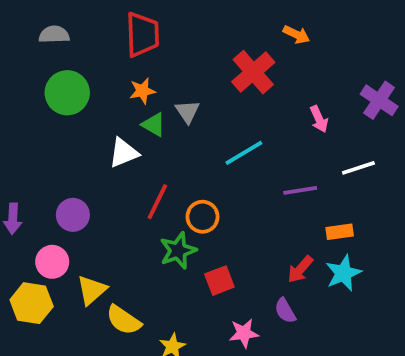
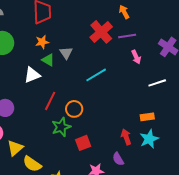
orange arrow: (296, 35) -> (124, 12), turned -144
purple line: (300, 190) -> (127, 36), moved
red arrow: (300, 269) -> (126, 137), turned 119

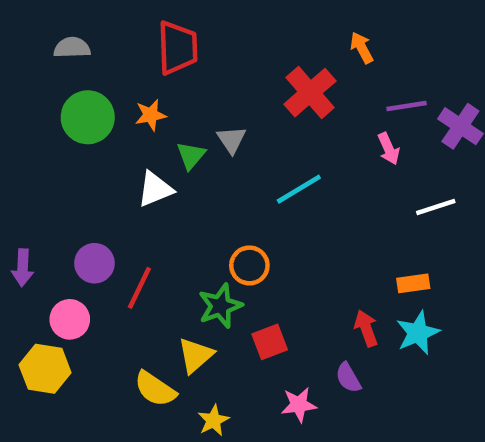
purple line: (127, 36) -> (407, 106), moved
orange star: (42, 42) -> (151, 115), moved
green triangle: (48, 60) -> (191, 155), turned 40
red line: (50, 101) -> (139, 288), moved
yellow triangle: (15, 148) -> (196, 355), moved

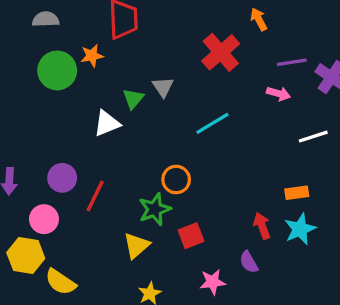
orange star: (151, 115) -> (92, 56), moved
pink arrow: (389, 149) -> (279, 94), turned -50
yellow semicircle: (155, 389) -> (60, 282), moved

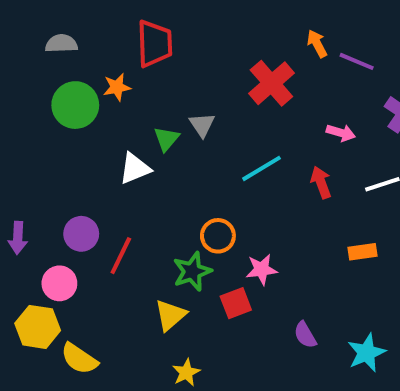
purple line: (292, 62) -> (357, 61), moved, turned 32
red arrow: (262, 226) -> (321, 182), moved
cyan star: (300, 229) -> (367, 353), moved
pink star: (212, 282) -> (262, 269), moved

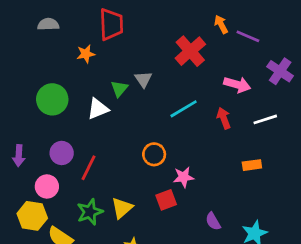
green circle: (75, 105) -> (52, 99), moved
pink arrow: (341, 133) -> (237, 85), size x1.4
green star: (192, 271) -> (90, 212), moved

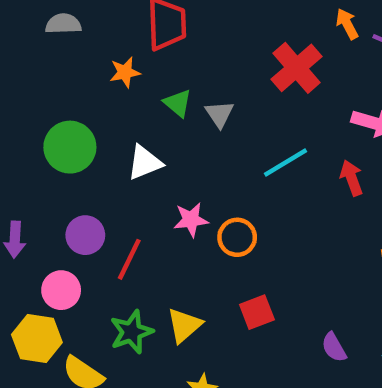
green triangle: (119, 89) -> (178, 103), moved, turned -30
pink star: (184, 177) -> (191, 220), moved

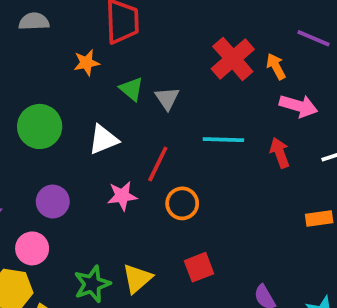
orange arrow: (347, 24) -> (276, 66), moved
cyan line: (286, 162) -> (223, 140), turned 33
pink star: (191, 220) -> (122, 196), moved
red line: (129, 259) -> (158, 164), moved

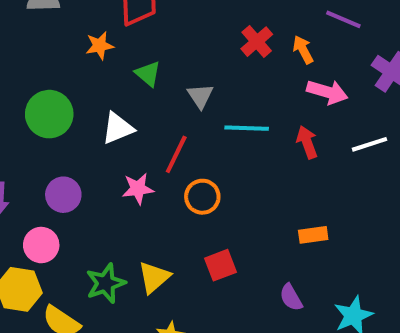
red cross: (233, 59) -> (257, 42), size x0.7
gray triangle: (167, 98) -> (200, 96), moved
orange rectangle: (319, 218) -> (313, 235), moved

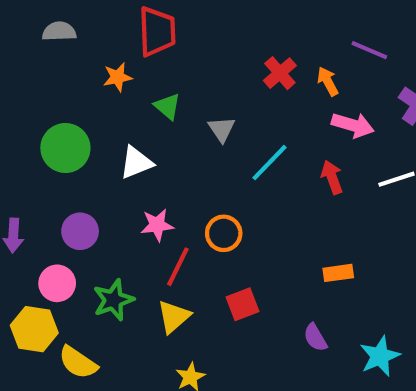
cyan line: (247, 128) -> (269, 163), turned -48
red line: (176, 154) -> (178, 267), moved
green star: (106, 283) -> (113, 300), moved

